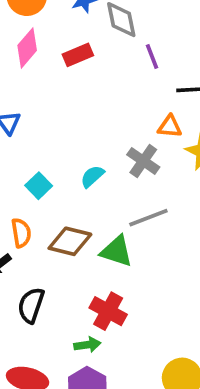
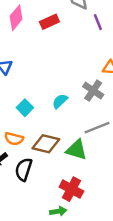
orange semicircle: (21, 233) -> (14, 139), turned 114
black semicircle: (31, 305) -> (24, 169), moved

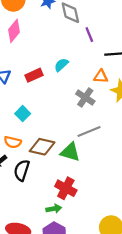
red rectangle: (49, 22) -> (34, 75), moved
cyan semicircle: (60, 101) -> (61, 65), moved

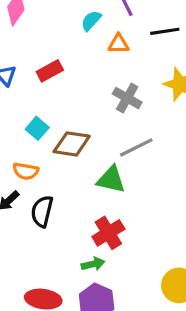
cyan semicircle: (61, 65) -> (91, 21), moved
orange triangle: (101, 76) -> (118, 44), moved
brown diamond: (42, 147) -> (72, 144), moved
red cross: (66, 188) -> (108, 233), turned 35

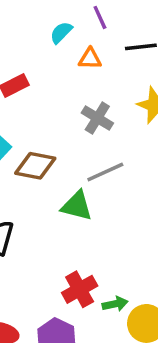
red cross: (108, 233) -> (80, 289), moved
green arrow: (93, 264) -> (115, 304), moved

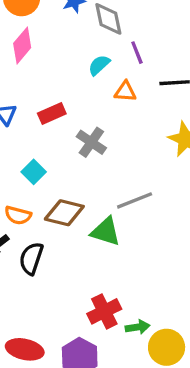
gray cross: (97, 118) -> (91, 142), moved
brown diamond: (35, 166) -> (64, 213), moved

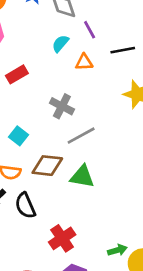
red rectangle: (52, 113) -> (17, 74), moved
gray line: (135, 200) -> (81, 136), moved
black semicircle: (31, 258) -> (25, 206), turned -35
red cross: (104, 311) -> (62, 238), moved

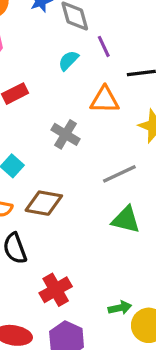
orange triangle: (84, 62) -> (105, 100), moved, size x1.4
gray line: (81, 136) -> (119, 174), moved
green triangle: (82, 177) -> (126, 220), moved

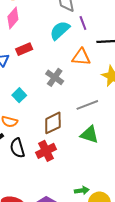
cyan semicircle: (68, 60) -> (60, 30), size x1.5
brown diamond: (44, 203) -> (53, 123), moved, turned -40
red cross: (56, 290) -> (46, 151), moved

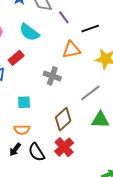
cyan semicircle: (60, 30) -> (29, 32), moved, turned -85
cyan square: (19, 95) -> (24, 102), turned -32

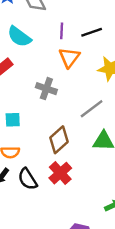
purple line: (64, 17) -> (62, 31), moved, turned 40
orange triangle: (71, 50) -> (69, 57), turned -42

